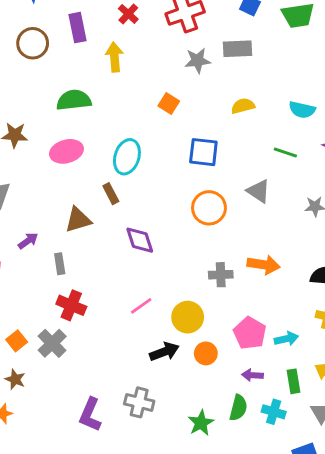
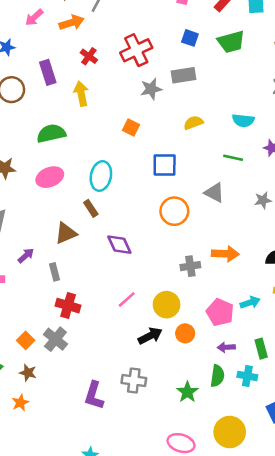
cyan arrow: (286, 339) -> (250, 302), moved

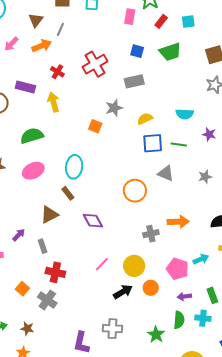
purple rectangle: (48, 72) -> (25, 87), turned -54
gray star: (151, 89) -> (114, 108), moved
blue square: (165, 165) -> (153, 143), moved
orange square: (26, 340) -> (22, 289), moved

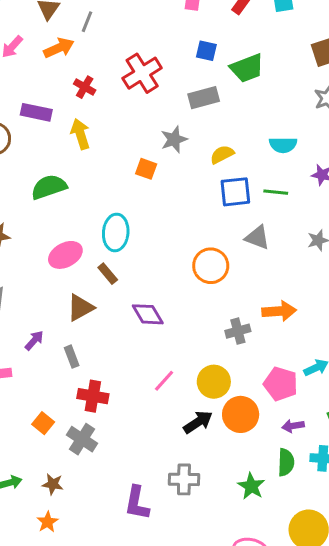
green trapezoid: (170, 52) -> (247, 68), moved
pink ellipse: (33, 171) -> (65, 255), moved
orange circle: (151, 288) -> (241, 414), size x1.5

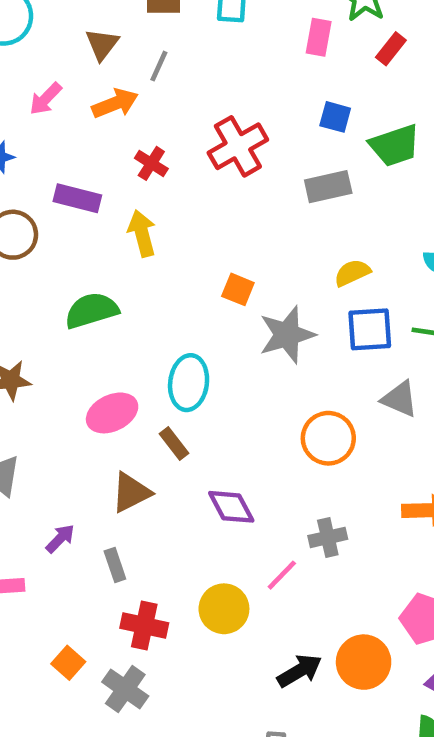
gray star: (174, 139) -> (287, 335), moved, size x1.4
gray cross: (238, 331) -> (328, 537), moved
pink line: (164, 381) -> (282, 575), moved
yellow circle: (214, 382) -> (224, 609), moved

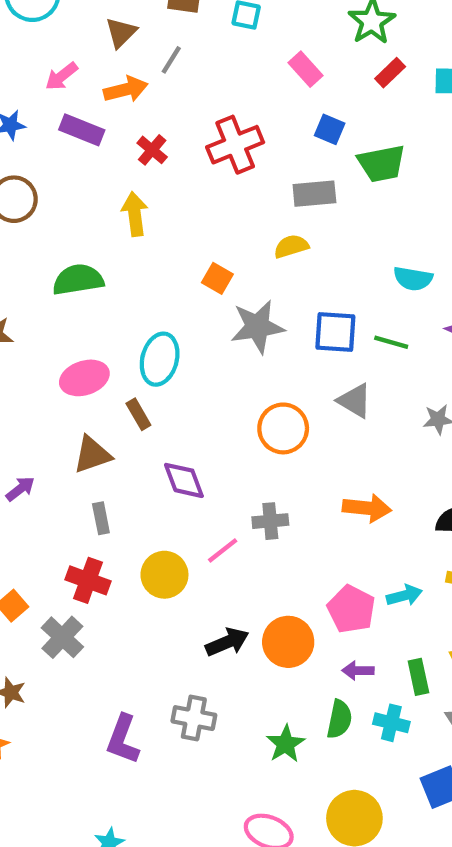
pink rectangle: (319, 37) -> (305, 69), moved, turned -60
purple rectangle: (77, 198) -> (82, 130), moved
yellow semicircle: (352, 273) -> (291, 246), moved
gray rectangle: (115, 565) -> (101, 518), moved

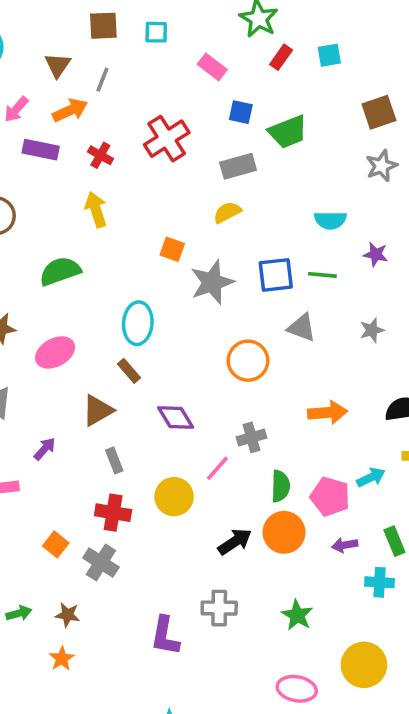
pink ellipse: (84, 378) -> (55, 352), moved
green semicircle: (339, 719) -> (280, 486), moved

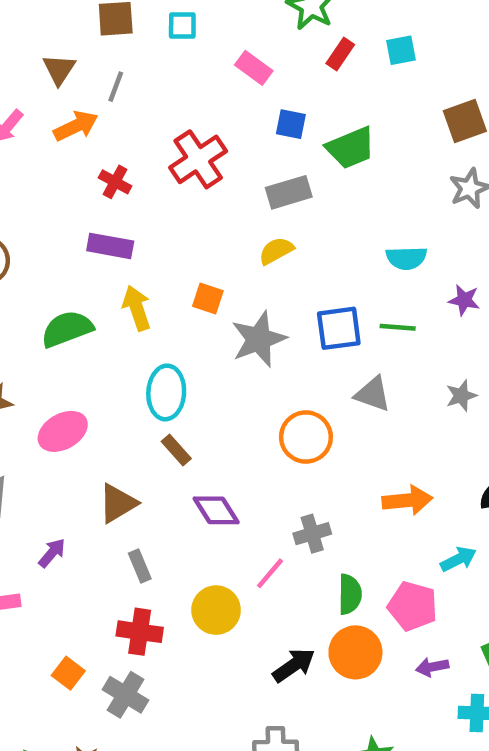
purple rectangle: (41, 150) -> (110, 246), moved
yellow arrow: (96, 210) -> (137, 308), moved
brown rectangle: (129, 371) -> (176, 450), moved
cyan arrow: (371, 477) -> (458, 559), moved

